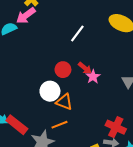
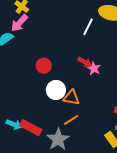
white line: (77, 34) -> (88, 27), moved
red circle: (63, 70) -> (44, 66), moved

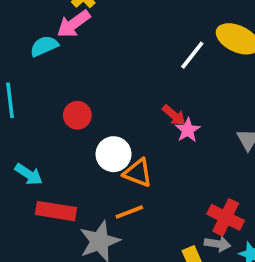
red circle: (44, 66) -> (77, 115), moved
cyan arrow: (14, 124) -> (29, 174), moved
red rectangle: (31, 128) -> (56, 211), turned -30

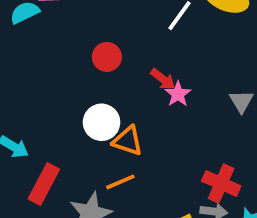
red circle: (77, 115) -> (107, 57), moved
red rectangle: (56, 211) -> (44, 184), turned -69

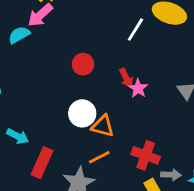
red arrow: (163, 79) -> (126, 78), turned 30
red cross: (221, 183) -> (146, 155), moved

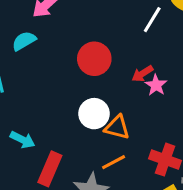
cyan semicircle: (19, 35) -> (24, 41), moved
red circle: (83, 64) -> (94, 59), size x1.4
red arrow: (126, 78) -> (142, 74), turned 84

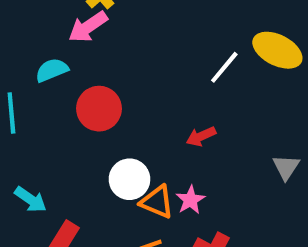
red circle: (94, 59) -> (99, 109), moved
pink star: (156, 85) -> (190, 200), moved

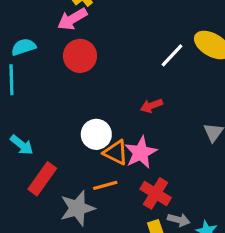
cyan semicircle: (52, 70) -> (24, 47), moved
red circle: (99, 109) -> (80, 56), moved
pink star: (190, 200) -> (141, 153), size x1.5

